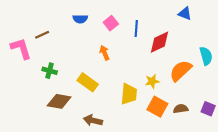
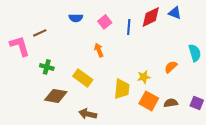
red diamond: (159, 42) -> (151, 17), moved
orange semicircle: (181, 71) -> (171, 67), size x0.6

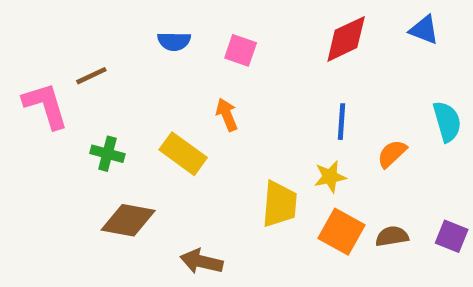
blue triangle: (175, 13) -> (424, 30), moved
pink square: (105, 22) -> (241, 50), turned -32
blue line: (129, 27) -> (342, 122), moved
yellow rectangle: (83, 78) -> (183, 154), moved

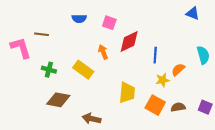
red diamond: (346, 39) -> (129, 41), moved
brown line: (91, 76) -> (42, 34), turned 32
yellow star: (330, 177) -> (162, 80), moved

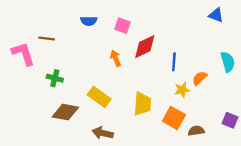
yellow rectangle: (83, 70) -> (99, 97), moved
brown semicircle: (178, 107) -> (196, 131), moved

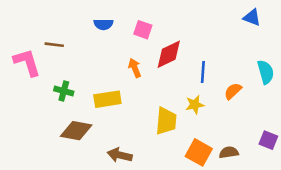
yellow star: (182, 90) -> (195, 105), moved
yellow rectangle: (99, 97) -> (107, 99), moved, turned -45
orange square: (174, 118) -> (199, 152), moved

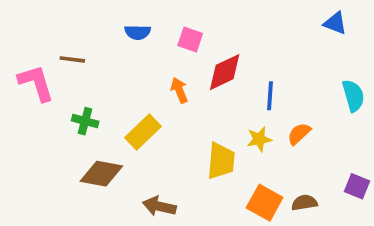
orange semicircle: (233, 91) -> (299, 134), moved
yellow rectangle: (107, 99) -> (143, 132), turned -35

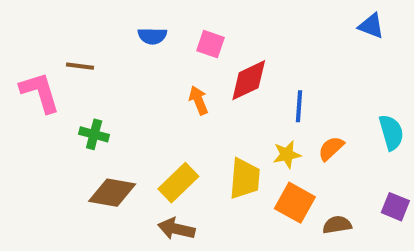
cyan semicircle: (353, 96) -> (391, 132), moved
yellow rectangle: (143, 132) -> (178, 183), moved
orange square: (265, 203) -> (295, 203), moved

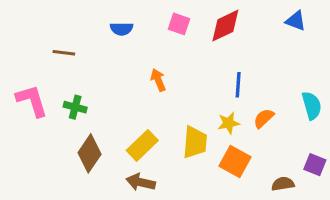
pink square: (211, 44) -> (179, 24), moved
red diamond: (249, 80) -> (225, 26), moved
pink L-shape: (40, 92) -> (32, 101), moved
brown diamond: (112, 193) -> (89, 153), turned -66
brown semicircle: (337, 225) -> (283, 184), moved

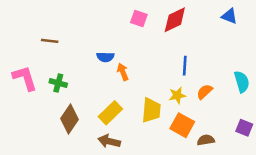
blue semicircle: (121, 29) -> (105, 57), moved
orange arrow: (158, 80) -> (123, 72), moved
brown semicircle: (283, 184) -> (206, 140), moved

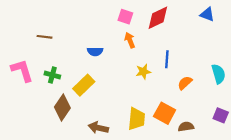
orange arrow: (123, 72) -> (130, 40), moved
yellow star: (177, 95) -> (143, 72), moved
yellow trapezoid: (151, 110) -> (137, 119), moved
yellow rectangle: (110, 113) -> (84, 85), moved

